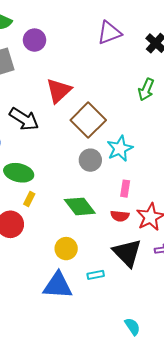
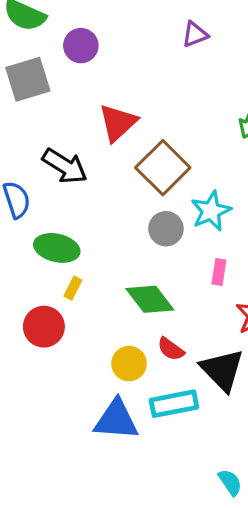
purple triangle: (109, 33) -> (195, 34), size x0.7
red semicircle: (120, 216) -> (171, 349), moved, turned 30
cyan rectangle: (96, 275) -> (174, 404), size x1.8

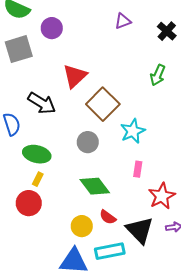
gray circle: (166, 229) -> (88, 142), moved
yellow rectangle: (73, 288) -> (38, 179), moved

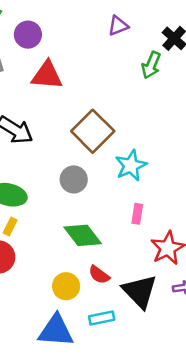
green arrow: (158, 75) -> (151, 65), moved
red triangle: (75, 76) -> (47, 75), moved, turned 48
cyan rectangle: (110, 251) -> (102, 318), size x0.7

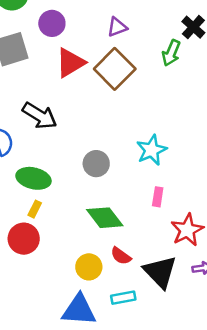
purple triangle: (118, 26) -> (117, 27), moved
red triangle: (47, 75) -> (70, 63), turned -36
brown square: (93, 131) -> (115, 69), moved

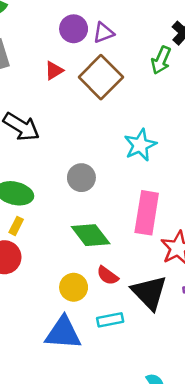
purple circle: (52, 23) -> (74, 29), moved
red triangle: (70, 63) -> (54, 71), size x0.6
cyan star: (152, 150) -> (140, 145), moved
pink rectangle: (158, 197) -> (147, 213), size x2.0

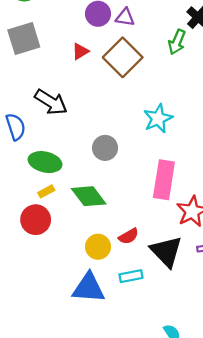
purple triangle: (104, 33) -> (125, 17), turned 30
yellow rectangle: (16, 226) -> (46, 191), turned 35
green diamond: (91, 235) -> (89, 196), moved
red semicircle: (108, 276) -> (129, 236), turned -66

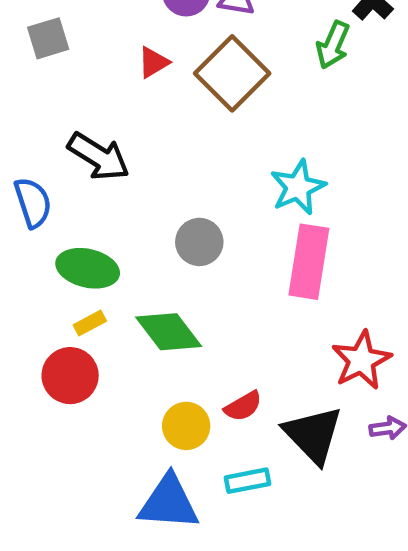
gray square: (24, 38) -> (48, 38), size x0.7
pink rectangle: (164, 180) -> (309, 262), moved

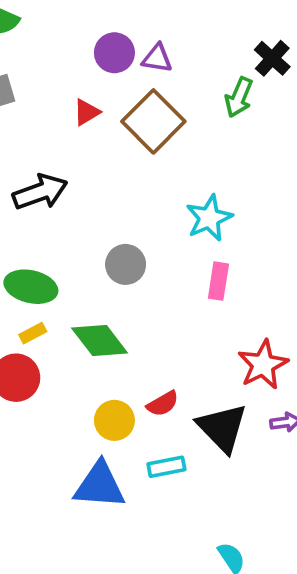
black arrow: (99, 157) -> (40, 192), turned -52
pink rectangle: (309, 262) -> (218, 281), size x0.6

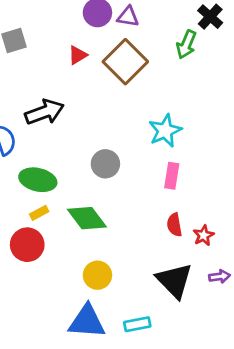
red star: (263, 365) -> (204, 235), size x0.6
red semicircle: (163, 404) -> (174, 225), moved, turned 110
cyan rectangle: (166, 467) -> (137, 324), moved

